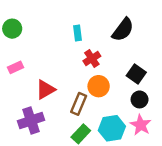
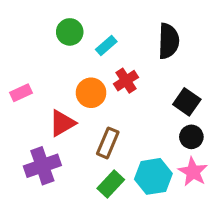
green circle: (12, 29) -> (70, 32), moved
black semicircle: (123, 30) -> (169, 41), turned -35
cyan rectangle: (78, 33) -> (106, 46), turned 56
orange circle: (99, 86) -> (91, 93), moved

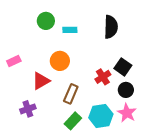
cyan rectangle: (106, 46) -> (70, 30), turned 40
red cross: (126, 81) -> (103, 77), moved
purple cross: (42, 166) -> (28, 109), size x0.7

